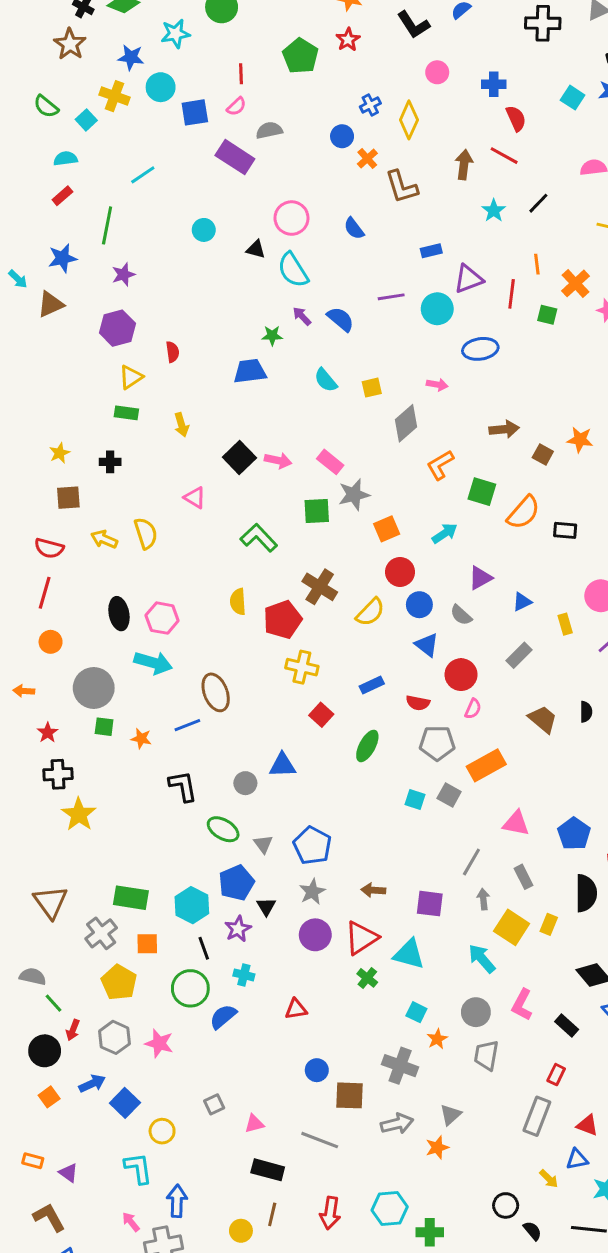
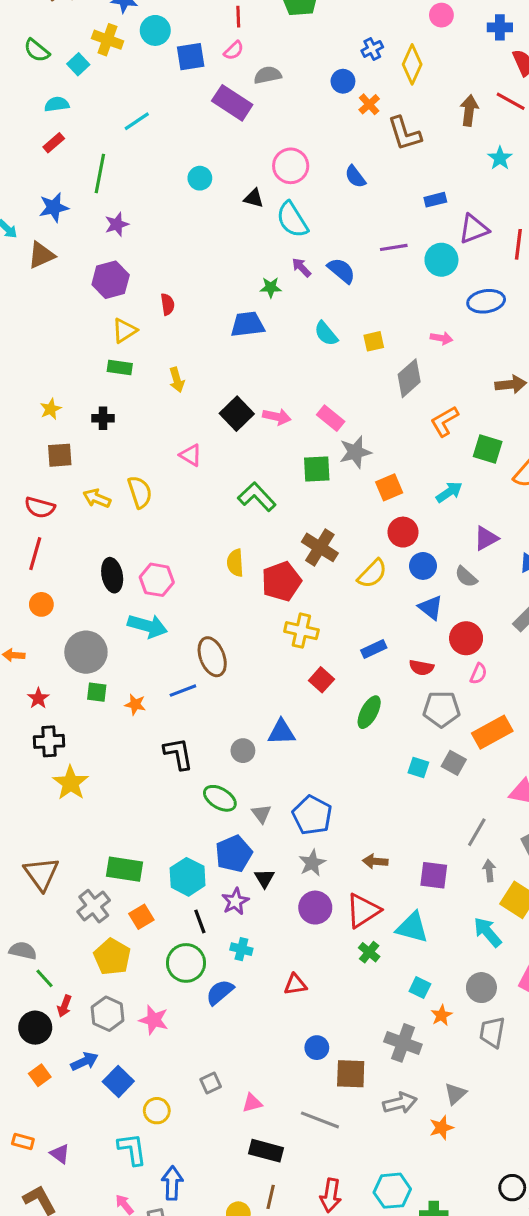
orange square: (147, 944) -> (141, 917), turned -30

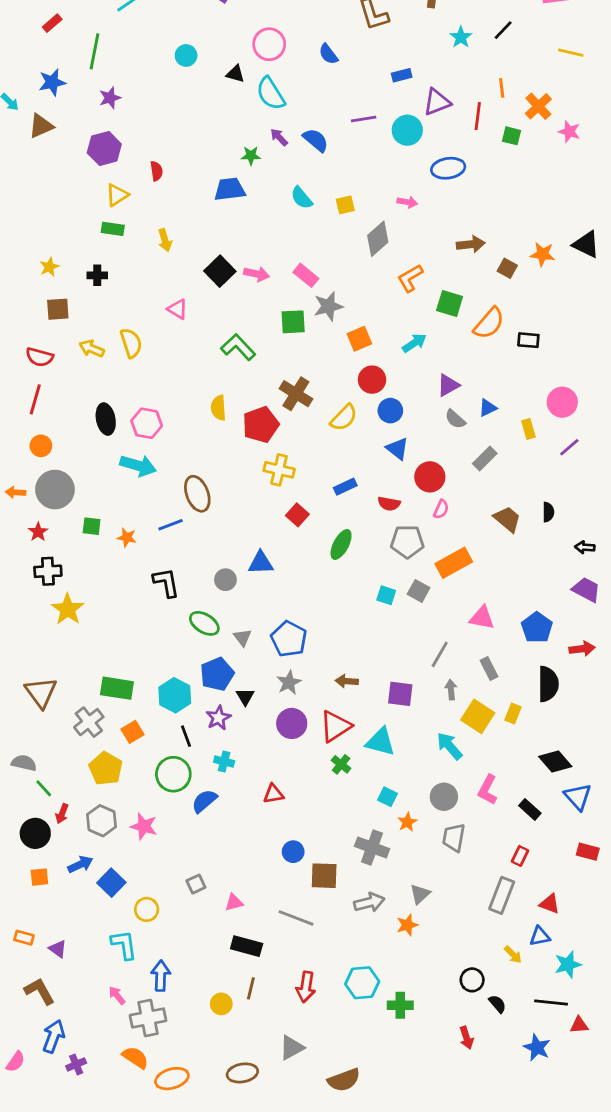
gray semicircle: (466, 577) -> (455, 419), moved
gray circle: (86, 652) -> (55, 490), moved
orange square: (40, 1075) -> (39, 877), turned 30

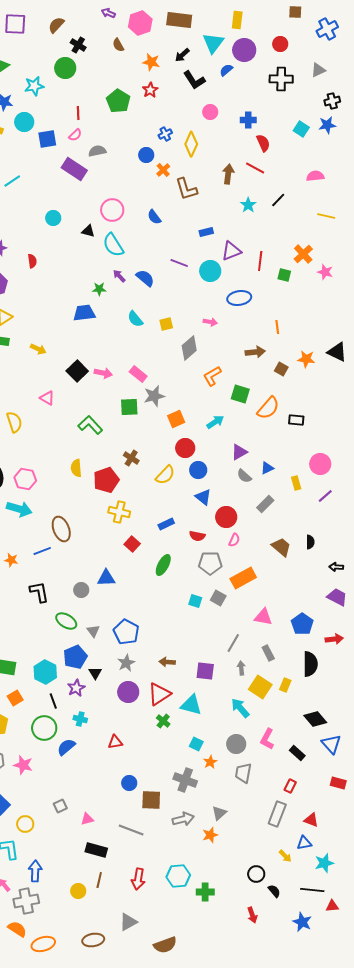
orange line: (502, 88) -> (277, 327), moved
purple line: (364, 119) -> (179, 263), turned 30
red semicircle: (156, 171) -> (32, 261), moved
yellow arrow: (165, 240) -> (38, 349), turned -49
brown cross: (296, 394) -> (131, 458), size x0.7

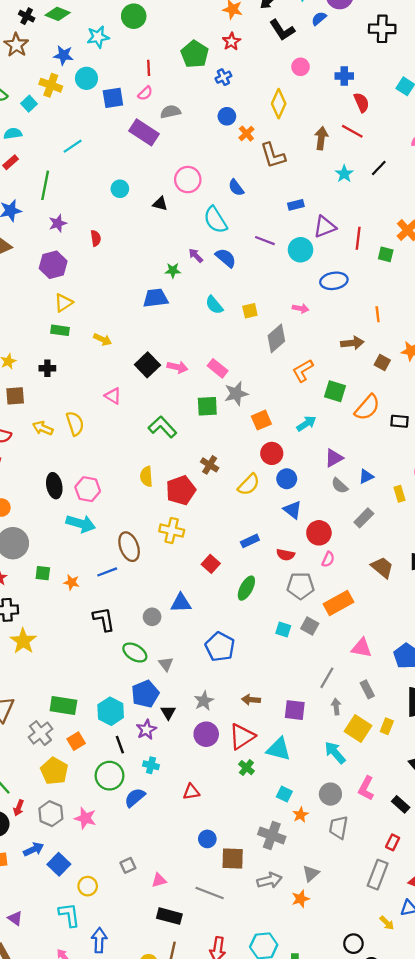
blue cross: (165, 134) -> (223, 77), moved
cyan semicircle: (113, 245) -> (215, 220), moved
yellow cross: (119, 512) -> (172, 531), moved
blue pentagon: (126, 632) -> (220, 647), moved

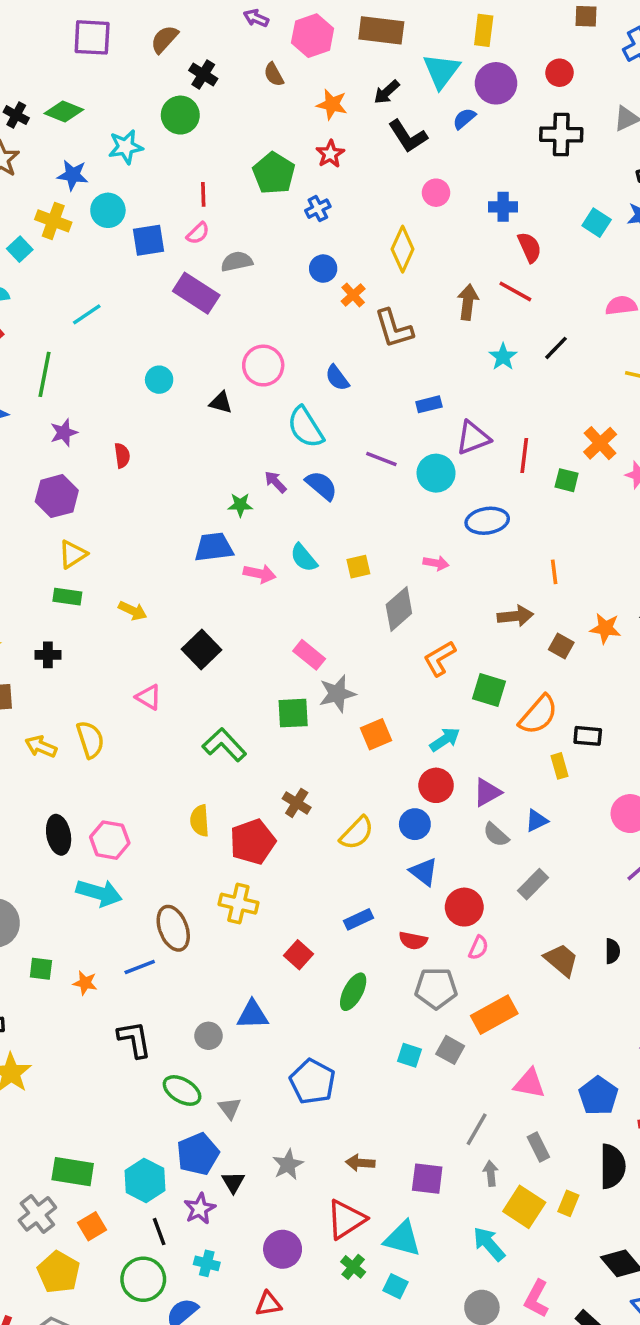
pink arrow: (177, 367) -> (260, 574), moved
red circle: (272, 453) -> (436, 785), moved
yellow rectangle: (399, 494) -> (560, 766), moved
purple circle: (206, 734) -> (283, 1249), moved
cyan square: (284, 794) -> (395, 1286), moved

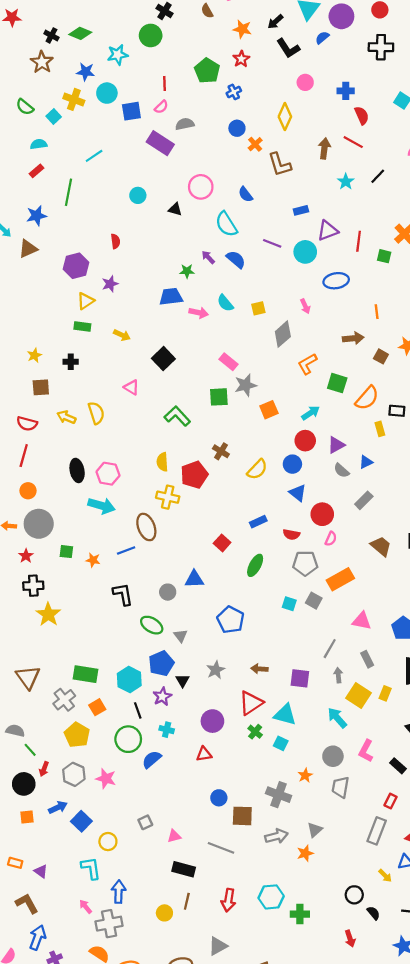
purple star: (64, 433) -> (110, 284), moved
pink arrow: (436, 563) -> (305, 306), turned 56
yellow cross: (238, 904) -> (168, 497), moved

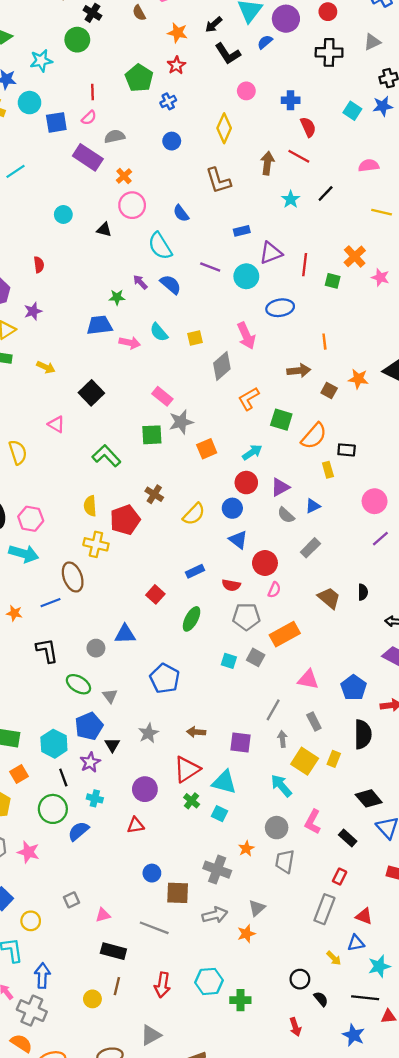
orange cross: (255, 144) -> (124, 176), moved
pink arrow: (305, 306) -> (246, 336), size x1.6
gray cross: (109, 924) -> (32, 1011), turned 35

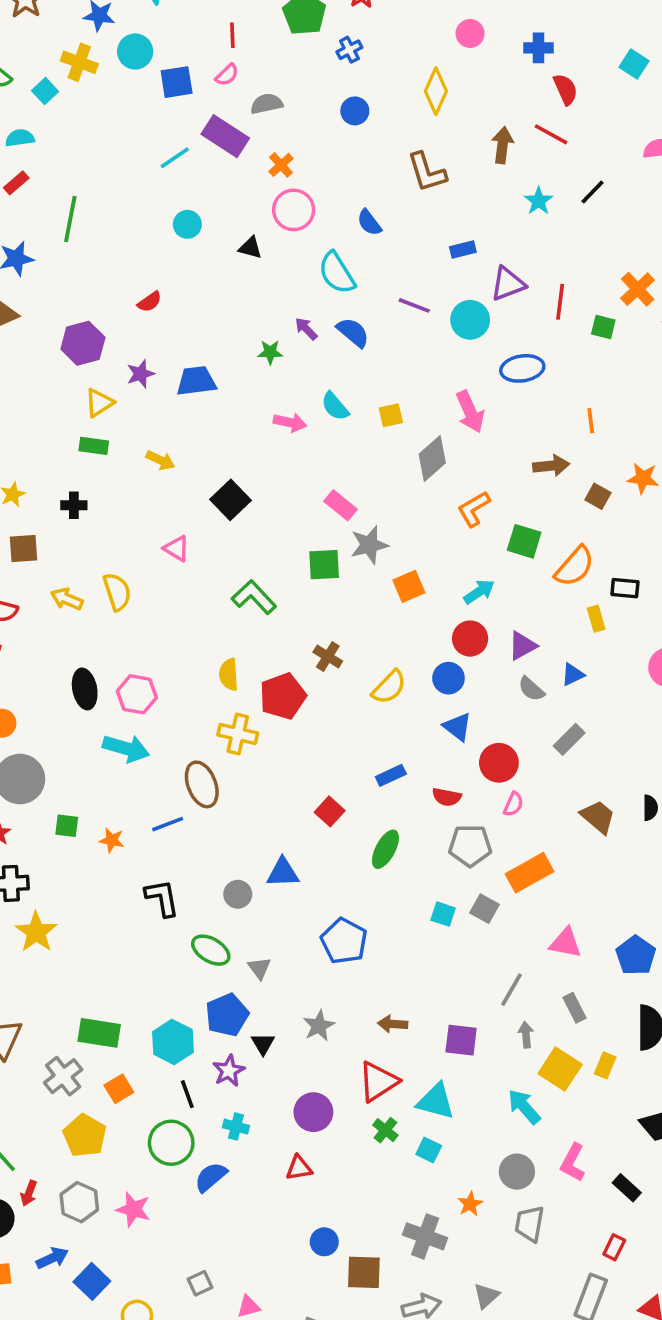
cyan line: (16, 171) -> (175, 158), moved
red semicircle: (39, 265) -> (150, 302), turned 63
blue trapezoid: (99, 325) -> (196, 381), moved

